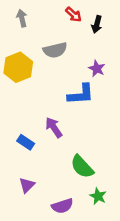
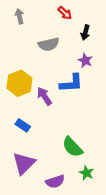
black arrow: (97, 24) -> (85, 32), moved
yellow hexagon: (18, 67) -> (19, 83), moved
purple arrow: (54, 127) -> (44, 96), moved
purple triangle: (27, 185) -> (24, 163), size x1.6

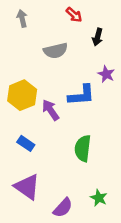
purple star: (85, 61) -> (106, 74), moved
green semicircle: (72, 147) -> (83, 148), moved, turned 50
purple triangle: (24, 163) -> (27, 187), turned -40
purple semicircle: (55, 182) -> (63, 208), turned -30

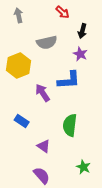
purple star: (106, 74) -> (80, 54), moved
yellow hexagon: (22, 95) -> (19, 66), moved
purple triangle: (27, 187) -> (44, 146), moved, size x0.6
purple semicircle: (63, 208) -> (42, 175), moved, turned -84

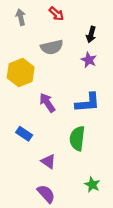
red arrow: (62, 12) -> (56, 14), moved
blue L-shape: (69, 80) -> (88, 103), moved

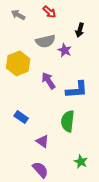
gray arrow: (21, 17) -> (18, 15), turned -48
purple star: (89, 60) -> (65, 50), moved
purple arrow: (47, 103) -> (48, 81), moved

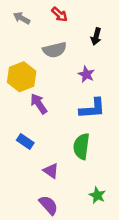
purple star: (65, 50) -> (86, 74), moved
purple arrow: (48, 81) -> (39, 104), moved

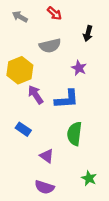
blue L-shape: (92, 109) -> (67, 99), moved
purple semicircle: (48, 205) -> (44, 187), turned 150

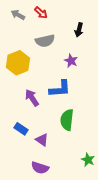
red arrow: (54, 13) -> (41, 13), moved
purple arrow: (36, 95) -> (32, 98), moved
blue rectangle: (23, 129) -> (21, 129), moved
green star: (89, 178) -> (88, 160), moved

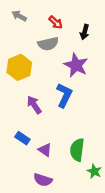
red arrow: (41, 13) -> (56, 22), moved
purple star: (71, 61) -> (76, 65), size x1.6
blue L-shape: (60, 89) -> (64, 95), turned -60
green semicircle: (67, 120) -> (77, 150), moved

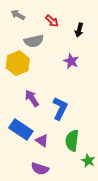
gray semicircle: (48, 44) -> (34, 41), moved
purple star: (76, 65) -> (71, 61), size x0.7
blue L-shape: (64, 95) -> (60, 108), moved
blue rectangle: (22, 138) -> (21, 129), size x1.6

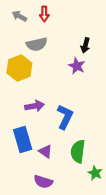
red arrow: (52, 21) -> (44, 14), moved, turned 48
black arrow: (79, 30) -> (85, 45), moved
purple arrow: (32, 98) -> (35, 106), turned 114
blue rectangle: (21, 129) -> (23, 139), turned 40

